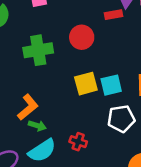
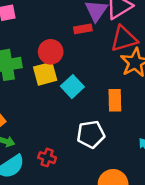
yellow square: (86, 84) -> (45, 74), moved
cyan square: (111, 85) -> (72, 87), moved, turned -30

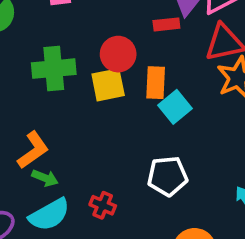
cyan square: (72, 87) -> (175, 107), moved
orange rectangle: (115, 100) -> (156, 83), moved

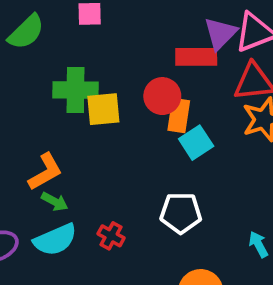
red rectangle: (166, 24) -> (196, 57), size x1.5
red circle: (118, 54) -> (162, 96), moved
yellow square: (108, 85) -> (103, 109), moved

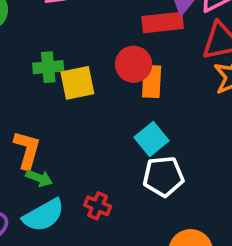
green cross: (75, 90) -> (48, 67), size x0.7
cyan square: (196, 143) -> (152, 139), moved
orange L-shape: (45, 172) -> (27, 150), turned -39

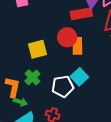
green cross: (48, 67) -> (32, 77), moved, turned -35
white pentagon: (163, 176) -> (63, 86), moved

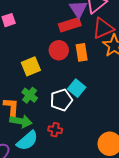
orange rectangle: (77, 46) -> (82, 52), moved
green arrow: (20, 102) -> (21, 121), size x1.5

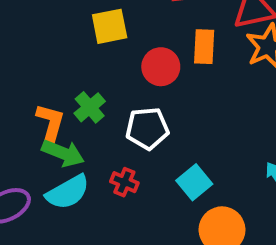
red circle: (59, 50) -> (161, 67), moved
yellow square: (31, 66) -> (110, 26), moved
cyan square: (77, 88) -> (194, 182), moved

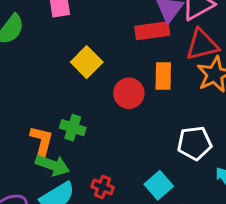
yellow square: (110, 26) -> (87, 62), turned -32
green cross: (90, 107) -> (73, 128), turned -30
white pentagon: (147, 128) -> (195, 143), moved

